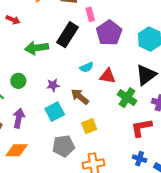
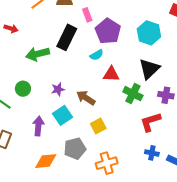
cyan semicircle: (87, 67) -> (97, 55), moved
purple arrow: (19, 118) -> (38, 126), moved
orange diamond: (17, 150) -> (46, 161), moved

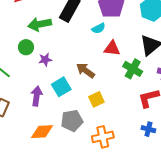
green circle: (23, 89) -> (26, 47), moved
purple star: (58, 89) -> (45, 60), moved

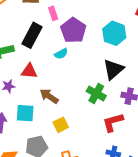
red triangle: (112, 48) -> (29, 71), moved
cyan square: (61, 87) -> (25, 113), turned 36

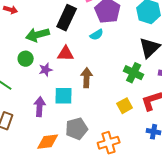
brown arrow: (49, 96) -> (87, 78), turned 60
yellow square: (61, 125) -> (125, 106), moved

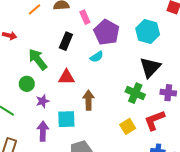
black rectangle: (67, 18) -> (66, 41), size x0.7
green arrow: (38, 35) -> (38, 59), turned 70
purple star: (46, 70) -> (43, 101), moved

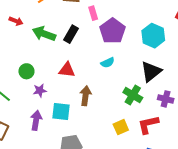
cyan semicircle: (97, 57) -> (108, 63), moved
green arrow: (38, 59) -> (44, 34), moved, turned -40

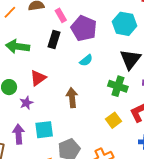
black rectangle: (71, 34) -> (54, 39), moved
red triangle: (67, 70) -> (38, 78), moved, turned -30
cyan square: (61, 112) -> (44, 130), moved
purple arrow: (36, 120) -> (19, 134), moved

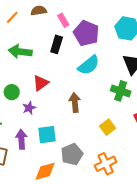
cyan semicircle: (86, 60) -> (89, 65), size x1.6
yellow square: (113, 120) -> (108, 127), moved

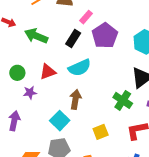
pink rectangle: (63, 20) -> (86, 17), turned 56
cyan semicircle: (89, 65) -> (80, 68), moved
cyan square: (47, 135) -> (60, 121), moved, turned 36

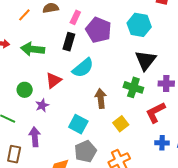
brown arrow: (75, 99) -> (101, 98), moved

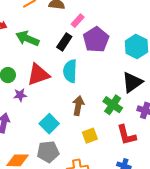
cyan semicircle: (83, 68) -> (70, 71), turned 115
red triangle: (53, 80) -> (38, 74), size x1.4
red L-shape: (155, 112) -> (126, 135), turned -95

